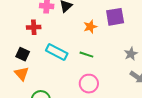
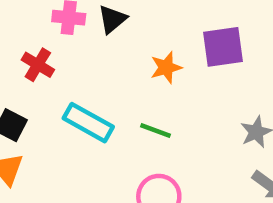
red cross: (34, 27) -> (38, 65), turned 32

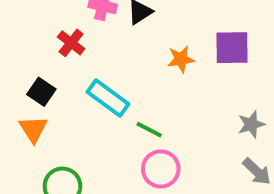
green line: (155, 130) -> (149, 130), moved

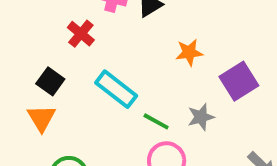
purple square: (232, 48) -> (239, 81), moved, turned -33
gray star: (251, 124) -> (201, 117), moved

